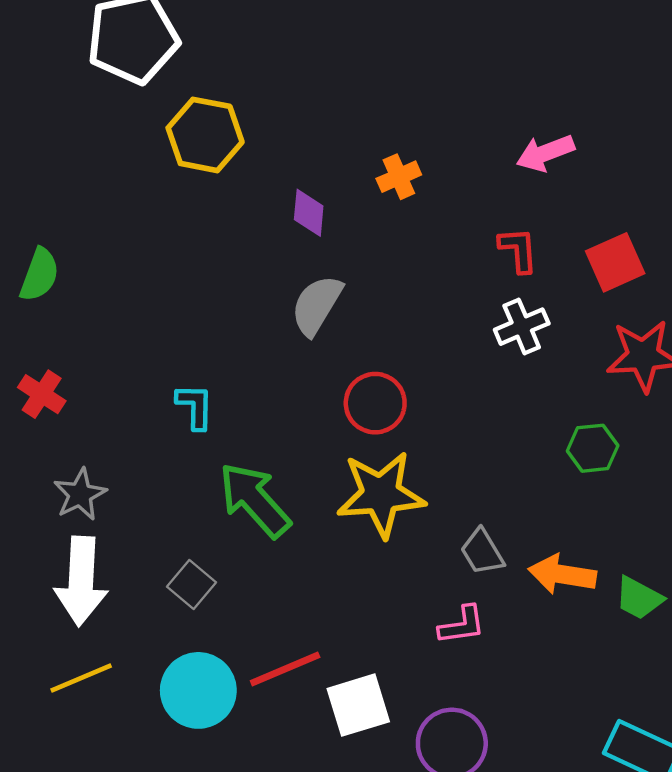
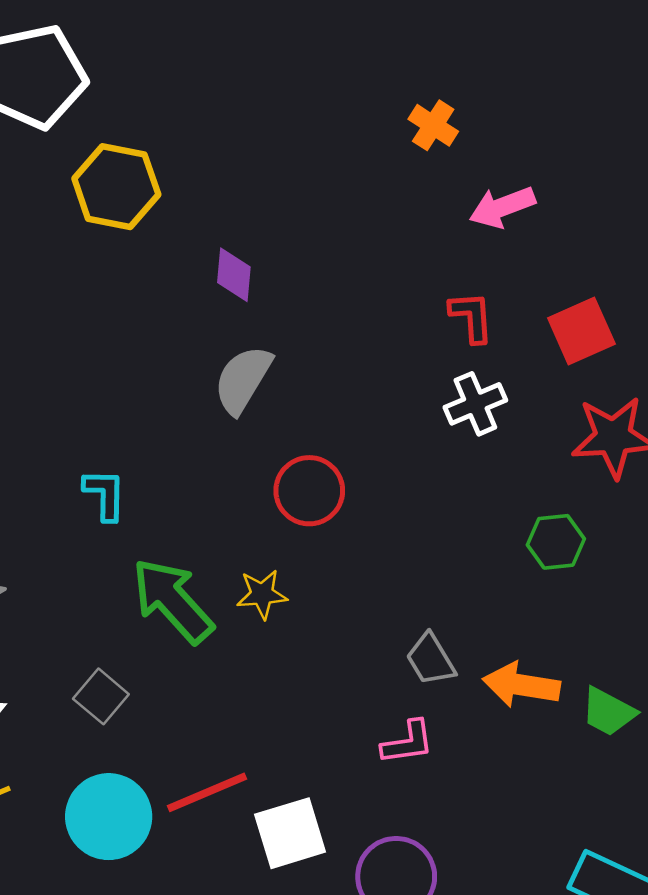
orange cross: (399, 177) -> (433, 125), moved, turned -33
yellow star: (381, 494) -> (262, 594), moved, size x0.5

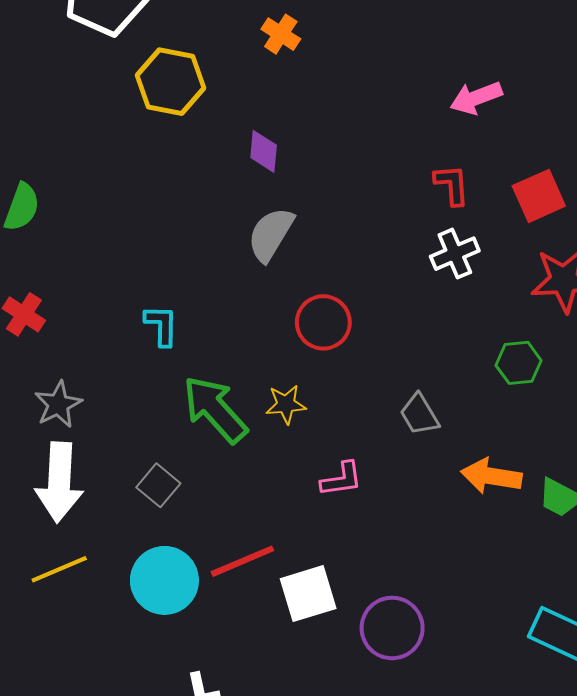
orange cross: (433, 125) -> (281, 34), moved
gray trapezoid: (431, 659) -> (419, 414), moved
pink L-shape: (408, 742) -> (341, 479), moved

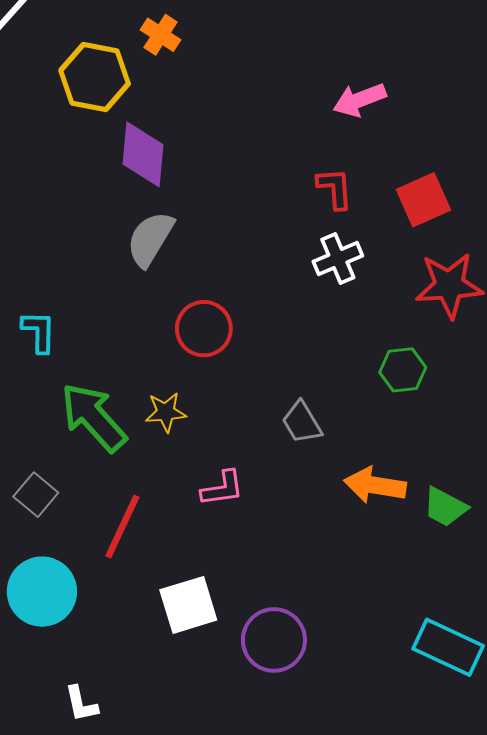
yellow hexagon: (171, 82) -> (95, 77), moved
purple diamond: (264, 151) -> (143, 154), size x1.5
red line: (242, 561) -> (122, 527), moved, turned -42

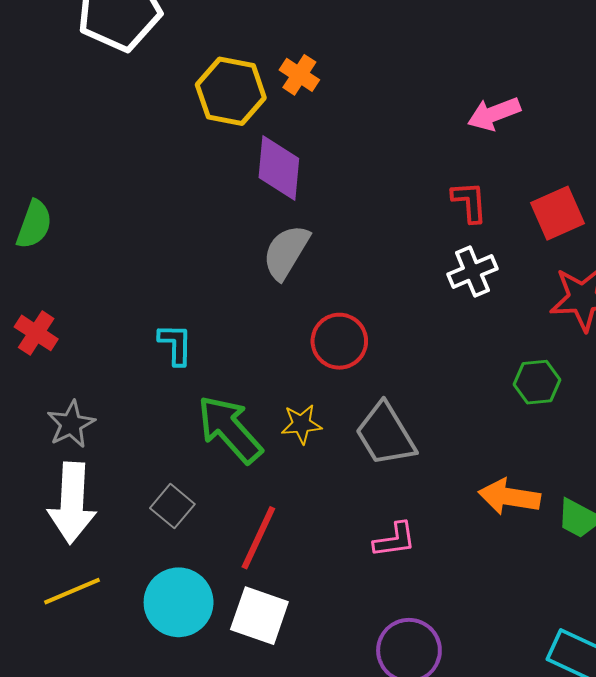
orange cross: (161, 35) -> (299, 75), moved
gray trapezoid: (302, 422) -> (385, 434), moved, size x1.5
pink L-shape: (222, 488) -> (395, 540), moved
white square: (188, 605) -> (259, 616), moved, turned 36

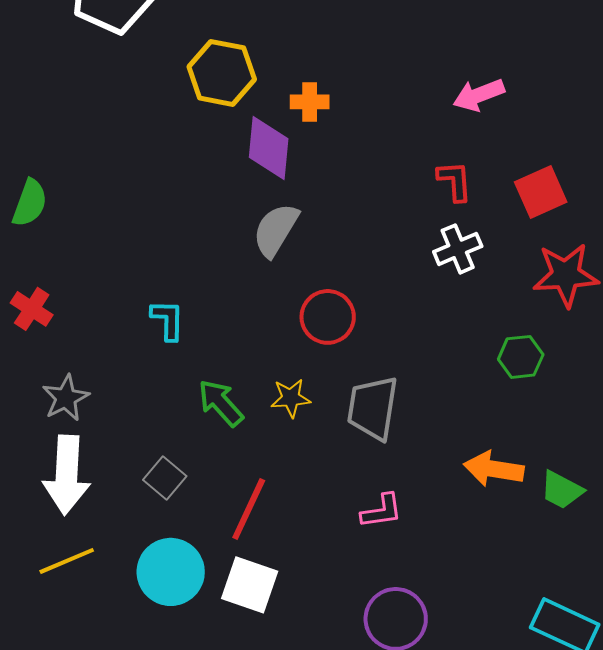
orange cross: (299, 75) -> (310, 102), moved, turned -33
green arrow: (230, 429) -> (221, 403), size x0.7
gray trapezoid: (385, 434) -> (373, 408), turned 40

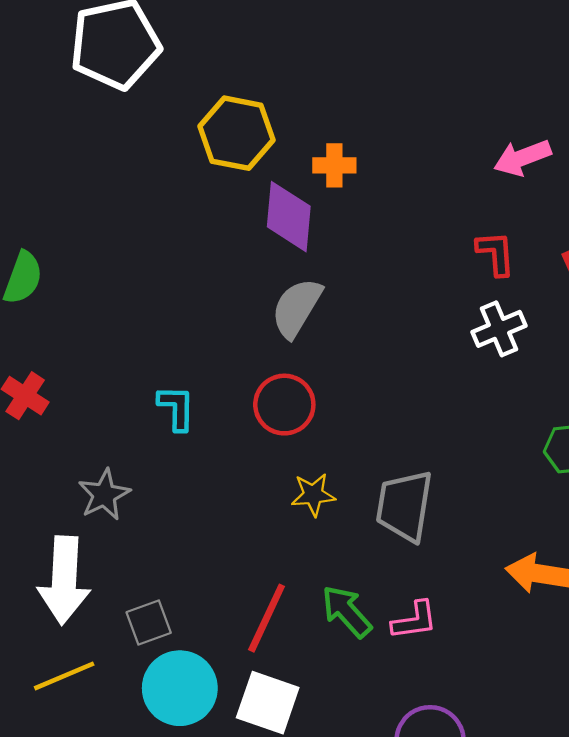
red circle: (328, 317) -> (284, 405), moved
gray star: (66, 398) -> (104, 495), moved
green arrow: (221, 403) -> (347, 611), moved
gray square: (165, 478) -> (149, 623), moved, turned 30

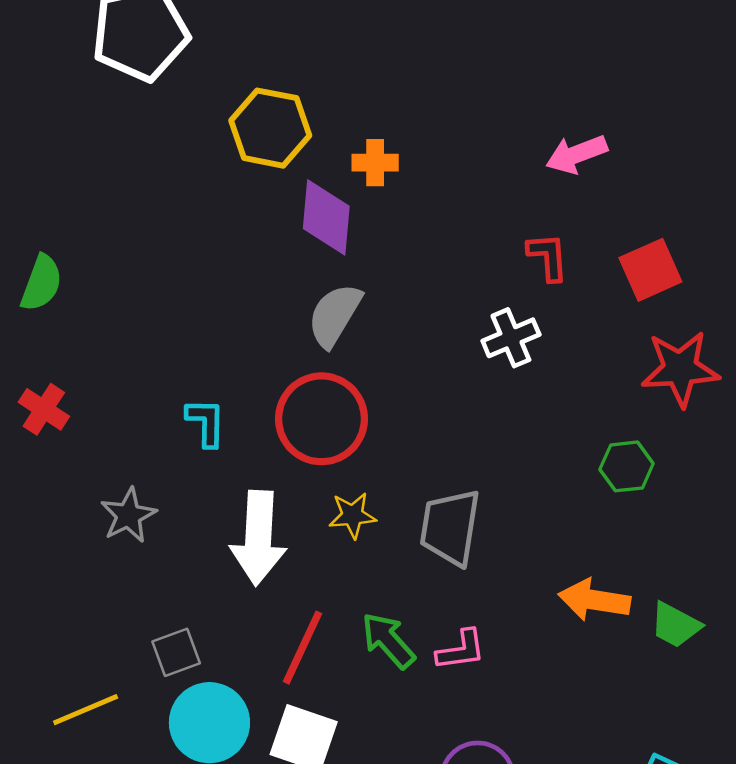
white cross: (499, 329) -> (511, 338), moved
red circle: (284, 405) -> (321, 419), size x1.4
white arrow: (64, 580) -> (258, 538), moved

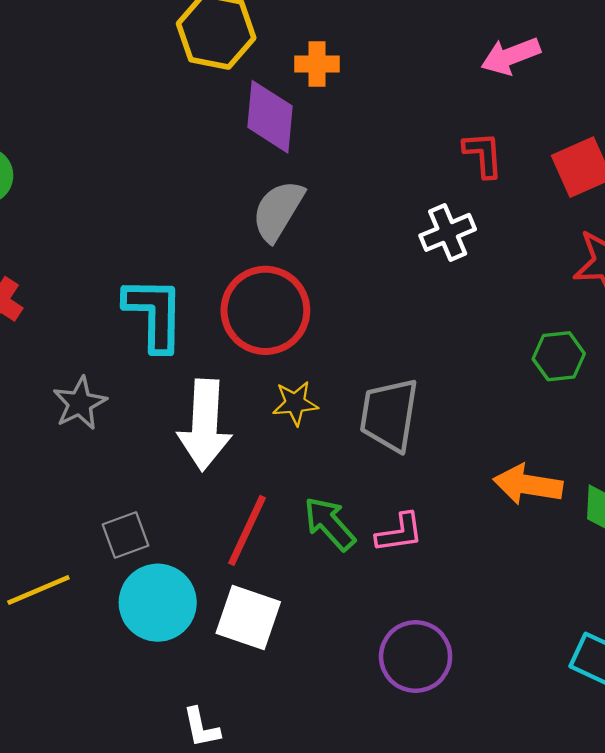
cyan L-shape: (206, 422) -> (154, 314), size x1.6

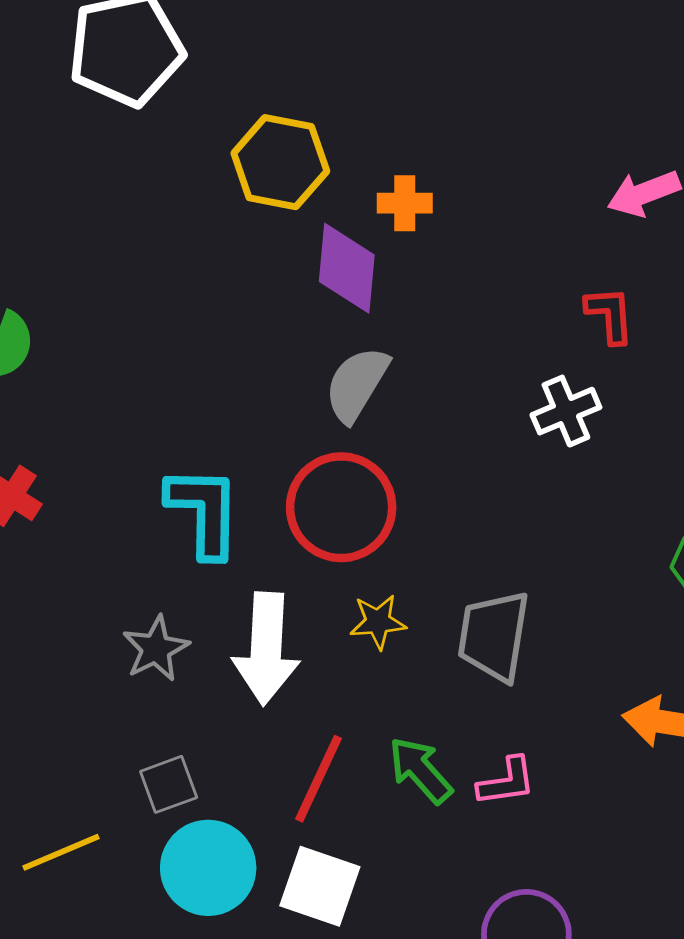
gray star: (80, 403) -> (156, 649), moved

